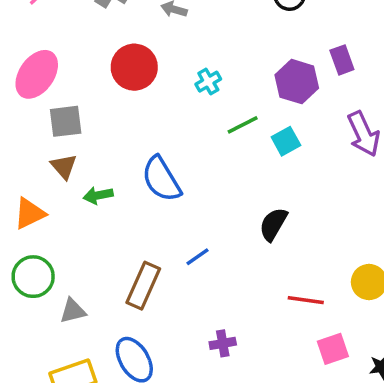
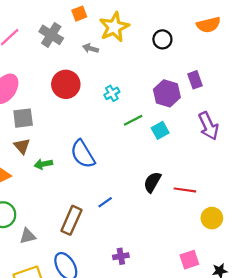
red line: (306, 300) -> (185, 190), moved

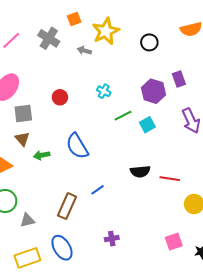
red circle: (66, 84) -> (60, 97), moved, size x0.6
cyan cross: (112, 93) -> (104, 91), turned -32
black semicircle: (152, 182) -> (140, 171), turned -126

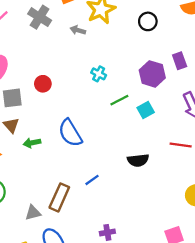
red circle: (60, 97) -> (43, 84), moved
red line: (170, 179) -> (181, 145), moved
gray triangle: (27, 220) -> (33, 213), moved

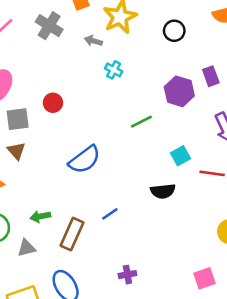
cyan cross: (99, 74) -> (114, 70), moved
cyan square: (146, 110) -> (181, 156), moved
blue semicircle: (70, 133) -> (85, 160), turned -96
green arrow: (32, 143) -> (40, 216), moved
gray triangle: (33, 213) -> (26, 248), moved

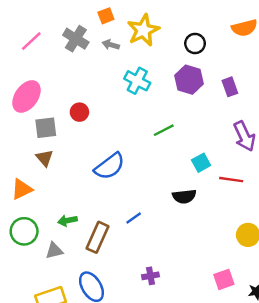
gray arrow: (93, 41) -> (111, 45), moved
cyan cross: (114, 70) -> (137, 81), size x1.5
purple hexagon: (179, 91) -> (189, 80), moved

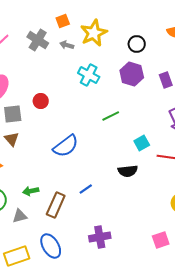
purple cross: (150, 276) -> (100, 237), size x1.5

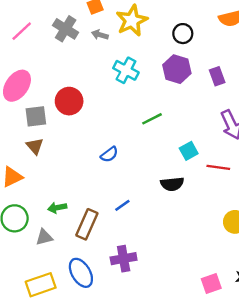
red circle: (41, 101) -> (69, 101), size x1.5
blue semicircle: (66, 146) -> (109, 154), moved, size x0.6
purple cross: (100, 237) -> (124, 259), moved
pink square: (161, 240) -> (211, 284), moved

